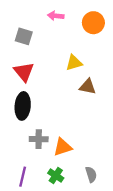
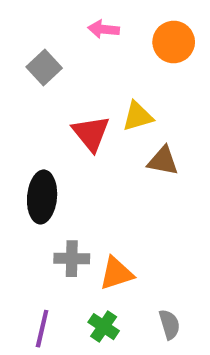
gray square: (24, 36) -> (44, 67), turned 30
red triangle: (24, 72) -> (91, 133), moved

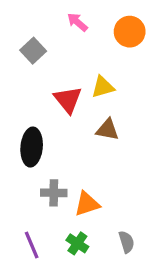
pink arrow: (104, 29) -> (77, 22), turned 35
brown triangle: (163, 161) -> (107, 130), moved
purple line: (42, 329) -> (32, 245), turned -36

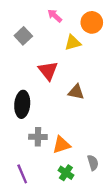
yellow triangle: (103, 87) -> (73, 43), moved
gray semicircle: (126, 242) -> (93, 163), moved
green cross: (77, 243) -> (66, 173), moved

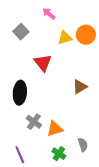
orange circle: (92, 22) -> (86, 35), moved
brown triangle: (76, 92) -> (80, 87), moved, turned -42
gray cross: (38, 137) -> (34, 122), turned 35

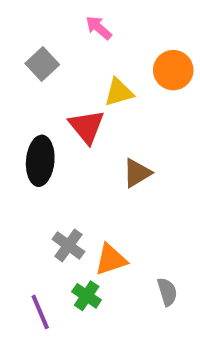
yellow triangle: (65, 38) -> (119, 92), moved
brown triangle: (80, 87) -> (137, 173), moved
black ellipse: (20, 93) -> (40, 161), moved
green cross: (59, 154) -> (87, 296), moved

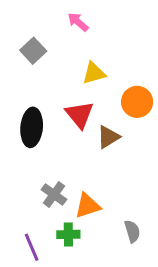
orange circle: (173, 70) -> (137, 102), moved
red triangle: (87, 127) -> (80, 115), moved
green cross: (87, 296) -> (68, 234), turned -35

